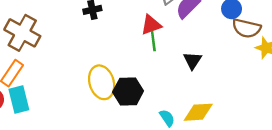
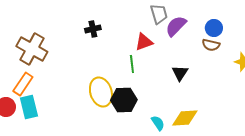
brown semicircle: (246, 28) -> (211, 45), moved, size x0.7
green line: (153, 41) -> (132, 64), moved

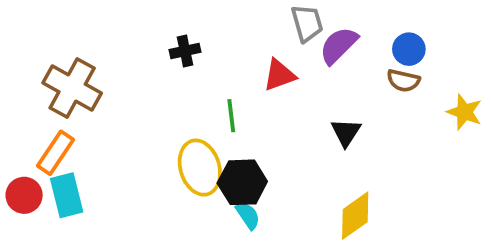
green line: (132, 64) -> (231, 116), moved
yellow diamond: (185, 118) -> (355, 216), turned -32
cyan semicircle: (158, 123) -> (248, 216), moved

